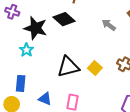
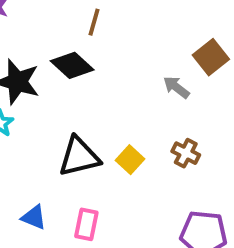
gray arrow: (109, 25) -> (176, 87), moved

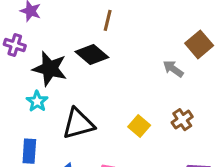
brown cross: (186, 153) -> (182, 120), turned 30
black triangle: (79, 157) -> (78, 124), moved

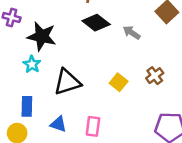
black diamond: (92, 54) -> (96, 23), moved
gray arrow: (173, 69) -> (132, 33), moved

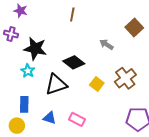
black diamond: (96, 23) -> (74, 62), moved
brown cross: (155, 76) -> (125, 78), size x1.5
pink rectangle: (93, 126) -> (77, 119), turned -70

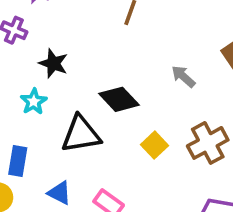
black star: (35, 49) -> (53, 63), size x0.7

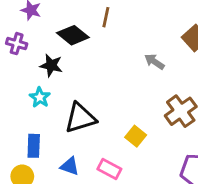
black diamond: (119, 99) -> (73, 35), moved
yellow square: (155, 145) -> (136, 136), moved

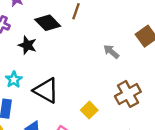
cyan star: (40, 97) -> (14, 80), moved
black triangle: (80, 118) -> (46, 90), turned 40

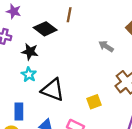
cyan star: (14, 80) -> (29, 74), moved
yellow square: (89, 110) -> (94, 102), turned 32

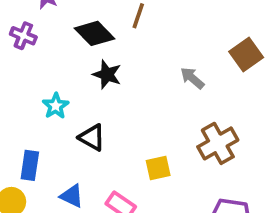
black star: (30, 52) -> (107, 74), moved
black triangle: (53, 90) -> (92, 137), size x0.7

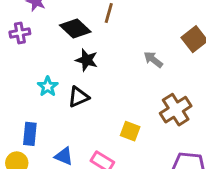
purple cross: (23, 36) -> (20, 33), turned -30
black triangle: (92, 137) -> (79, 97), moved, turned -50
yellow square: (158, 168) -> (130, 131), turned 36

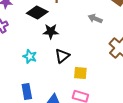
black triangle: (79, 97) -> (62, 56), moved
yellow square: (130, 131) -> (80, 73), moved

